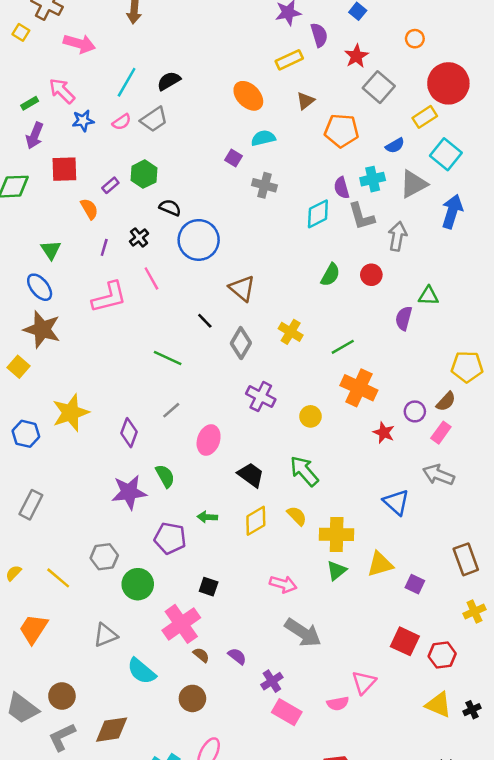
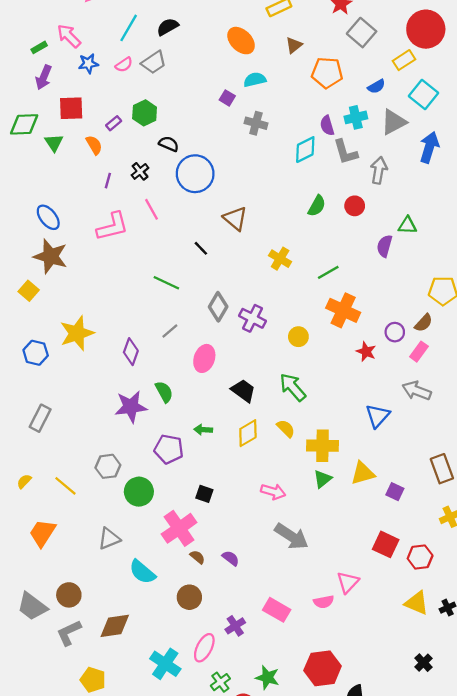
green triangle: (51, 250) -> (54, 143), moved
gray diamond: (241, 343) -> (218, 307), moved
blue triangle: (396, 502) -> (378, 416), turned 30
purple cross: (272, 681) -> (235, 626), moved

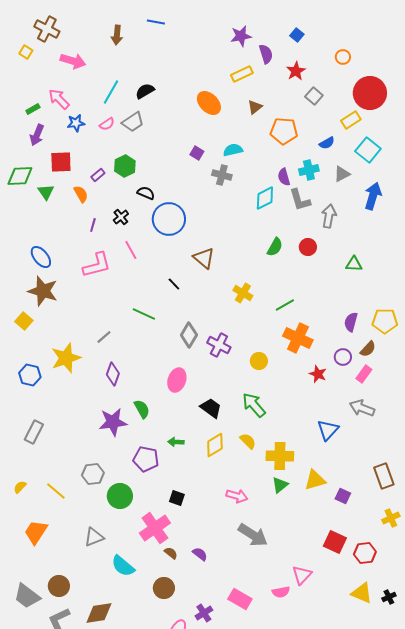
gray square: (362, 33) -> (314, 96), size x0.7
cyan semicircle: (255, 80) -> (233, 150), moved
gray triangle: (394, 122) -> (342, 174), size x0.7
purple semicircle: (384, 246) -> (351, 322), moved
gray line: (170, 331) -> (104, 337), moved

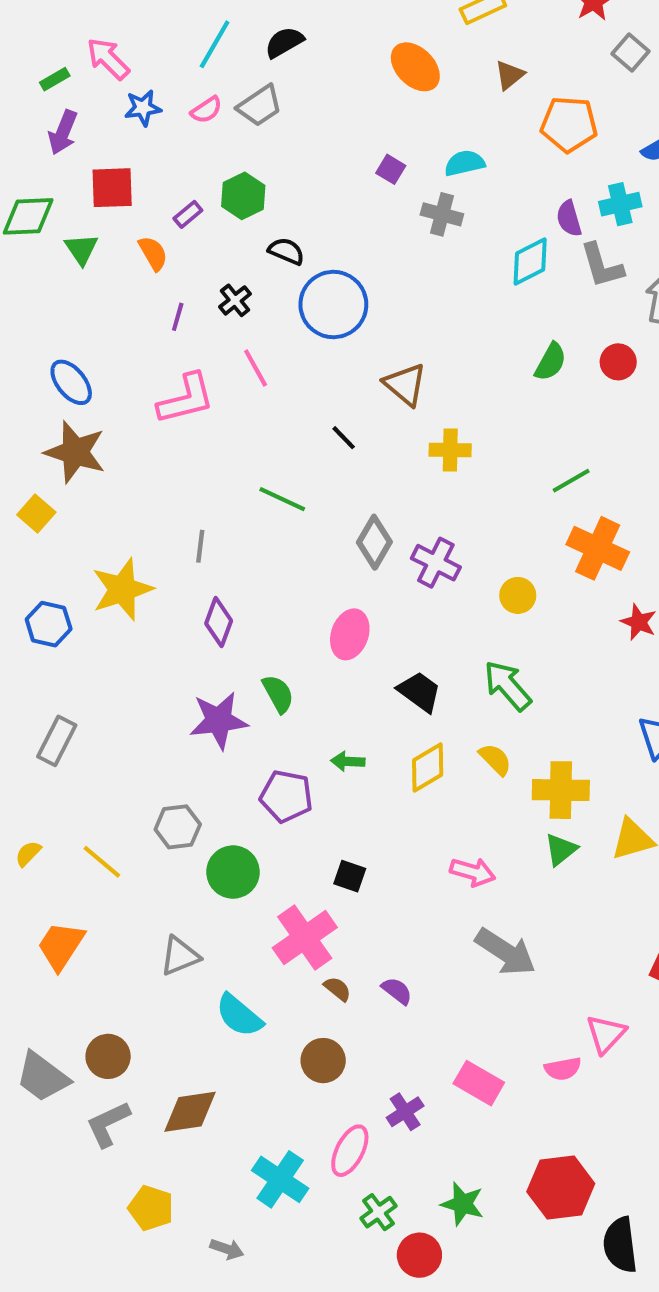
yellow cross: (243, 293) -> (450, 450), moved, turned -30
gray line: (104, 337) -> (200, 546), turned -42

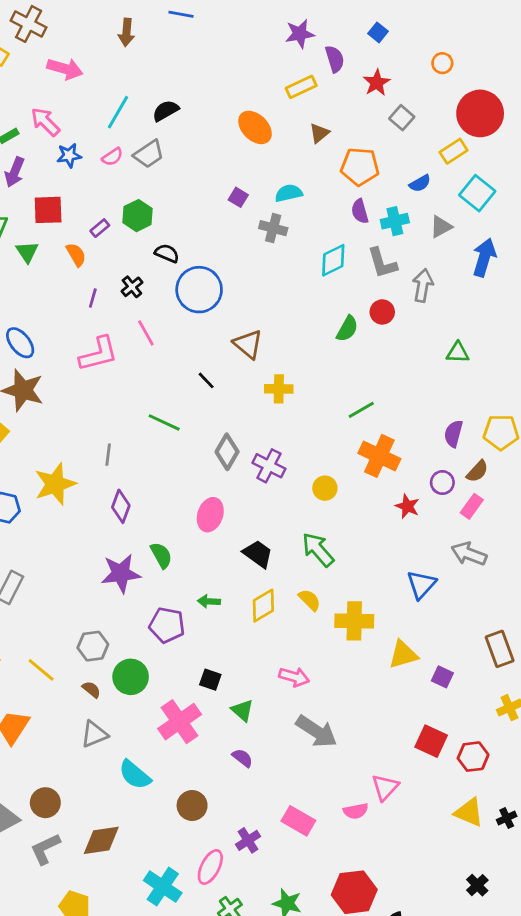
purple semicircle: (569, 218) -> (360, 211), moved
red circle: (618, 362) -> (382, 312), moved
green triangle: (561, 849) -> (242, 710), moved, turned -40
brown semicircle: (337, 989) -> (91, 689), moved

